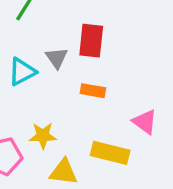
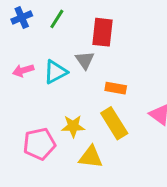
red rectangle: (91, 41) -> (102, 32), moved
yellow rectangle: (110, 153) -> (114, 123), moved, turned 44

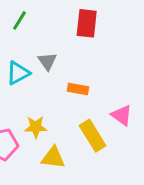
red rectangle: (102, 32) -> (87, 23), moved
yellow rectangle: (114, 123) -> (93, 136), moved

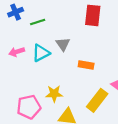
green line: (20, 20) -> (38, 22), moved, turned 40
yellow rectangle: (93, 136) -> (97, 100), turned 70

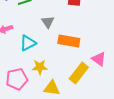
cyan triangle: (41, 53) -> (28, 43), moved
orange rectangle: (86, 65) -> (69, 41), size x1.5

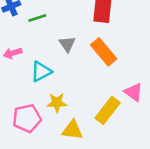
orange rectangle: (69, 41) -> (104, 52), moved, turned 40

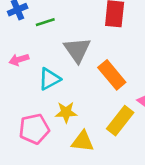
gray triangle: (67, 44) -> (77, 50), size x1.5
orange rectangle: (104, 52) -> (112, 75), moved

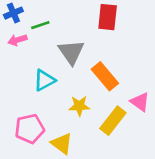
pink arrow: (19, 60) -> (17, 40), moved
yellow star: (66, 112) -> (79, 106), moved
yellow triangle: (83, 141) -> (62, 144), moved, turned 30

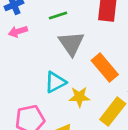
green line: (40, 25) -> (58, 15), moved
cyan triangle: (44, 80) -> (55, 82), moved

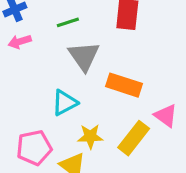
orange rectangle: (105, 67) -> (124, 85), turned -32
yellow star: (79, 97) -> (90, 136), moved

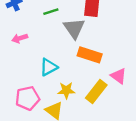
pink arrow: (20, 42) -> (20, 38), moved
gray triangle: (84, 56) -> (74, 28), moved

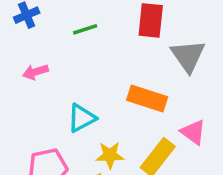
gray triangle: (74, 28) -> (188, 56), moved

